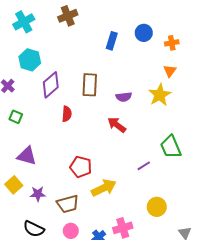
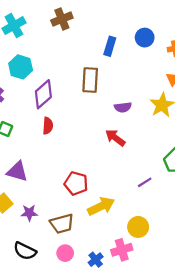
brown rectangle: (90, 85) -> (90, 80), moved
red semicircle: (67, 114) -> (48, 126), moved
yellow circle: (157, 207) -> (138, 227), moved

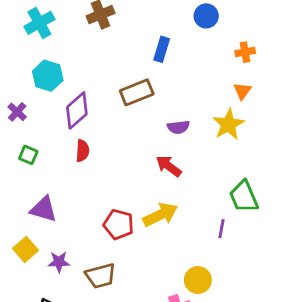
blue circle: (145, 38) -> (206, 16), moved
brown rectangle: (90, 80) -> (137, 92), turned 65
purple line: (145, 182) -> (221, 229), moved, turned -48
yellow arrow: (101, 206) -> (160, 215), moved

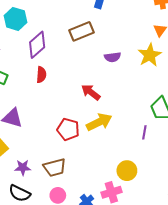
red arrow: (169, 166) -> (91, 92), moved
purple star: (59, 262) -> (23, 168), moved

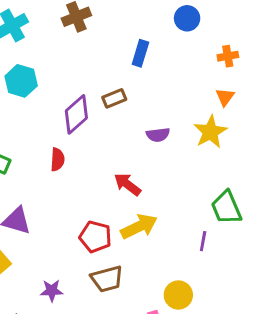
brown rectangle: (82, 31) -> (114, 98), size x0.7
purple diamond: (37, 45) -> (76, 114), moved
purple star: (23, 168) -> (52, 291), moved
brown trapezoid: (55, 168) -> (107, 279), moved

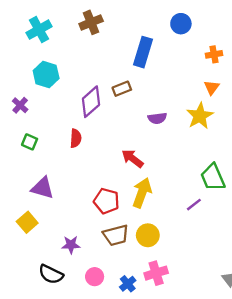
blue rectangle: (140, 53) -> (143, 52), size x1.4
yellow arrow: (139, 227) -> (142, 193), turned -44
purple line: (203, 241) -> (194, 205), turned 42
yellow circle: (178, 295) -> (148, 235), moved

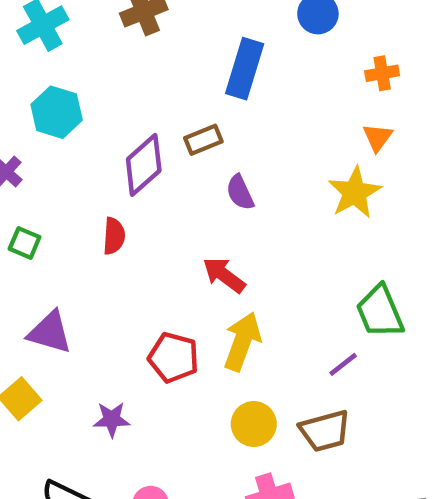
purple semicircle: (157, 118) -> (240, 192), moved, turned 72
brown trapezoid: (116, 235) -> (325, 431), moved
purple star: (71, 245) -> (112, 419), moved

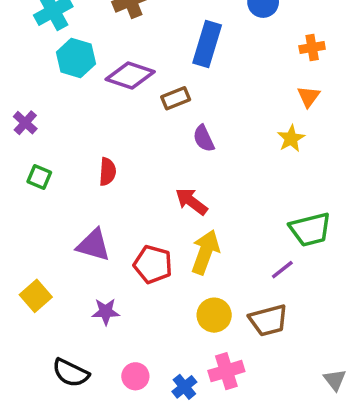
cyan hexagon: (57, 112) -> (76, 58), moved
purple diamond: (144, 165) -> (130, 75), moved, turned 60
yellow star: (355, 192) -> (291, 138), size x0.7
green trapezoid: (380, 312) -> (310, 229), turned -81
purple triangle: (50, 332) -> (93, 245), moved

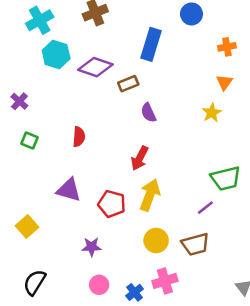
red arrow: (191, 201) -> (140, 158), turned -100
purple star: (106, 312) -> (92, 247), moved
black semicircle: (71, 373) -> (35, 282), moved, turned 96

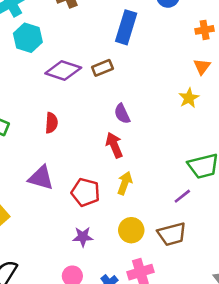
purple diamond: (95, 67) -> (63, 70), moved
purple semicircle: (148, 113) -> (122, 114), moved
red arrow: (140, 158) -> (114, 145), turned 130
yellow arrow: (150, 195) -> (125, 183), size x0.7
purple star: (92, 247) -> (83, 237), moved

